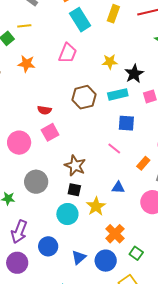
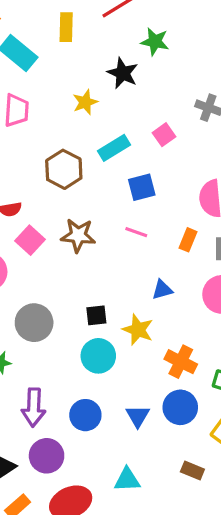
black star: (134, 74) -> (123, 73), moved
brown star: (75, 166) -> (78, 235), moved

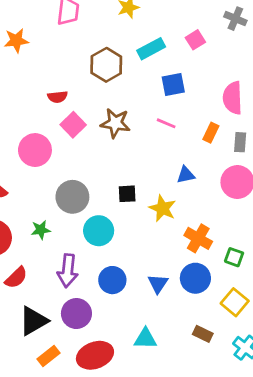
cyan circle: (98, 356) -> (99, 231), moved

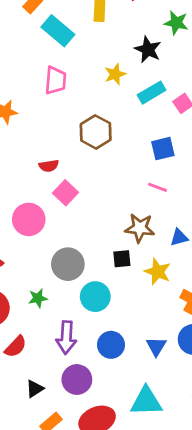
cyan rectangle: (151, 49) -> (152, 93), moved
brown star: (115, 123) -> (140, 228), moved
black triangle: (33, 321) -> (35, 389), size x0.6
cyan triangle: (145, 339) -> (146, 401), size x1.4

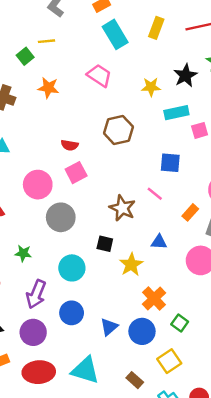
pink trapezoid: (56, 80) -> (99, 75), turned -80
brown star: (140, 228) -> (122, 208), moved
gray circle: (68, 264) -> (61, 217), moved

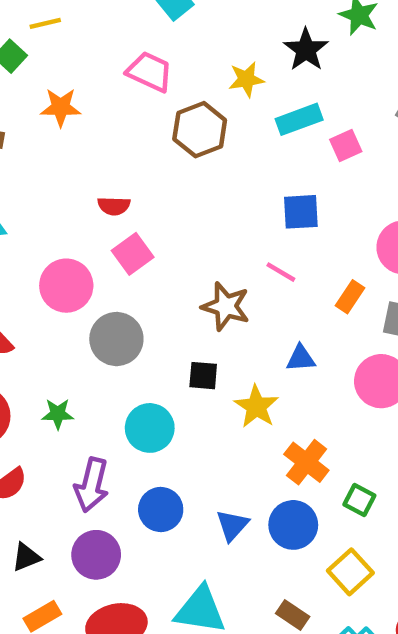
brown hexagon: (118, 130) -> (200, 130), moved

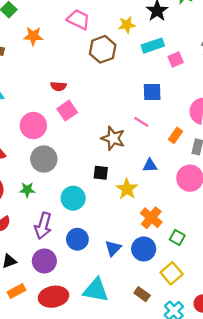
gray circle: (116, 339) -> (44, 159), moved

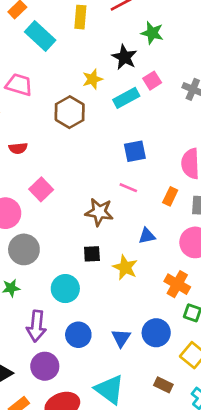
pink trapezoid: (78, 20) -> (19, 85), moved
pink square: (176, 59) -> (152, 81), moved
red semicircle: (58, 86) -> (18, 148), moved
orange cross: (151, 218) -> (177, 284), moved
cyan triangle: (96, 290) -> (110, 389), turned 36

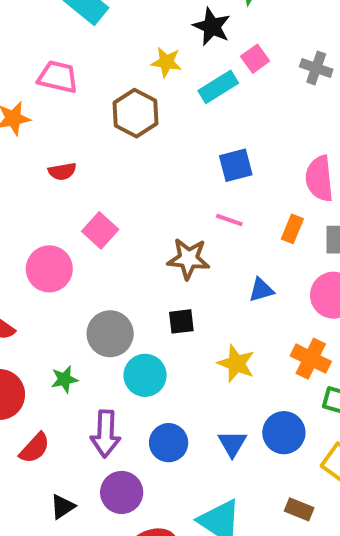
yellow star: (92, 79) -> (166, 62), turned 30
gray circle: (24, 249) -> (110, 334), moved
yellow star: (125, 267) -> (236, 364), moved

